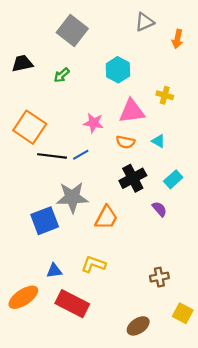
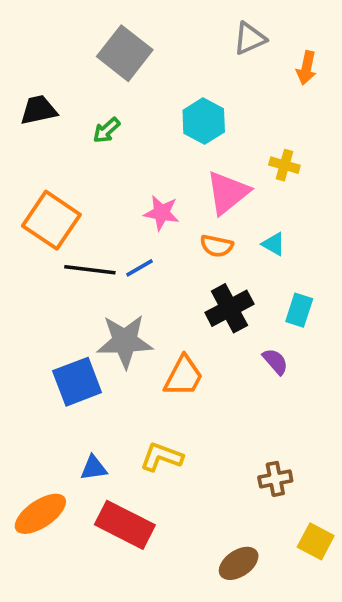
pink triangle: (132, 111) -> (228, 193), turned -32
cyan rectangle: (173, 179) -> (299, 310), turned -30

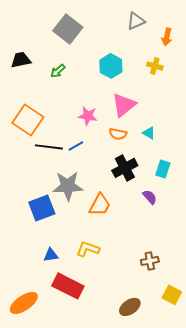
yellow cross: (284, 165) -> (155, 66), moved
orange ellipse: (40, 514) -> (24, 303), moved

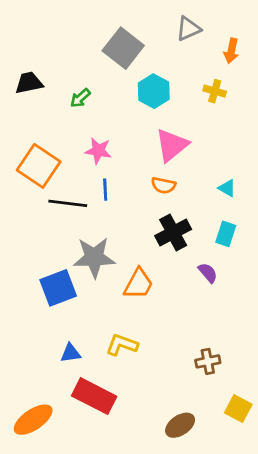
gray square: (68, 29) -> (123, 48), moved
pink star: (88, 116) -> (98, 151), moved
cyan triangle: (149, 133) -> (227, 188), moved
blue line: (76, 146) -> (105, 190), moved, turned -63

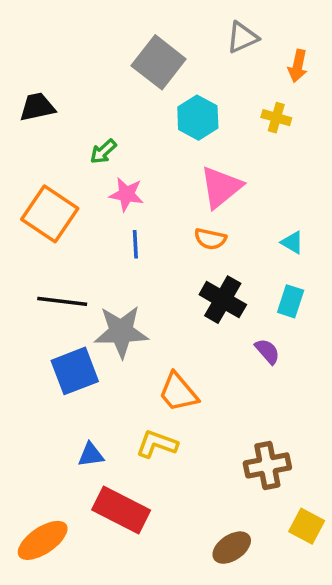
green arrow: (80, 98) -> (103, 152), moved
black line: (68, 203) -> (62, 301), moved
black cross: (173, 232) -> (223, 300), turned -32
orange trapezoid: (138, 284) -> (178, 392), moved, turned 112
brown cross: (208, 361) -> (267, 465), size x1.4

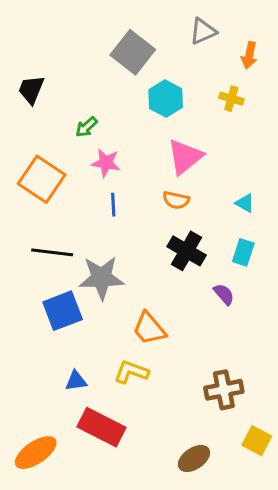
black trapezoid: (37, 107) -> (31, 90), turned -56

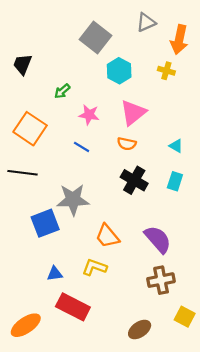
orange arrow: (249, 55) -> (179, 40), size x1.5
pink star: (106, 163) -> (89, 115), moved
blue line: (113, 205) -> (82, 147), turned -56
black line: (52, 252) -> (23, 173), moved
purple semicircle: (224, 294) -> (158, 239), moved, size x1.8

